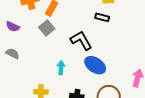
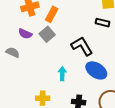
purple semicircle: (13, 27) -> (25, 34), moved
gray semicircle: (13, 54) -> (13, 52), moved

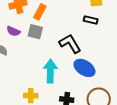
gray square: (47, 34) -> (35, 32), turned -35
cyan arrow: (62, 74) -> (50, 71), size x1.6

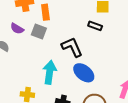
orange rectangle: (40, 12) -> (45, 12), turned -42

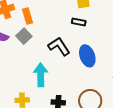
gray square: (39, 31) -> (24, 36), turned 35
blue ellipse: (84, 73) -> (87, 56), moved, turned 40

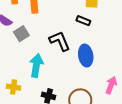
gray square: (24, 36) -> (21, 34), moved

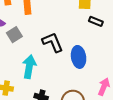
black rectangle: (83, 21) -> (96, 21), moved

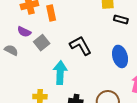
blue ellipse: (79, 57) -> (120, 56), moved

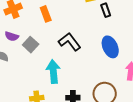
orange rectangle: (51, 13) -> (46, 14), moved
black rectangle: (121, 19) -> (106, 10), turned 64

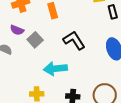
cyan arrow: (53, 71) -> (55, 69), turned -95

